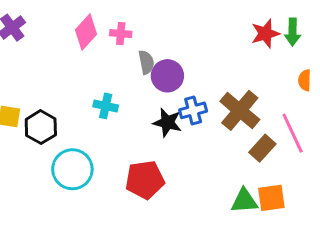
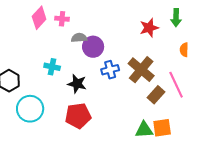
red star: (265, 34) -> (149, 28), moved
gray semicircle: (146, 62) -> (79, 38), turned -84
black star: (167, 123) -> (77, 84), moved

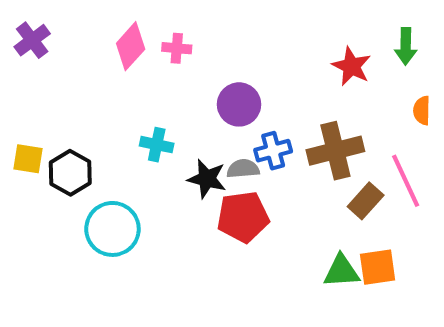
red star: (149, 28) -> (351, 66), turned -30
gray semicircle: (79, 38) -> (243, 169), moved
brown cross: (141, 70) -> (335, 151), turned 36
red pentagon: (78, 116) -> (243, 217), moved

